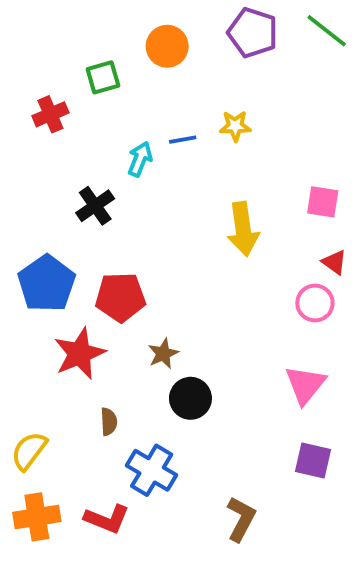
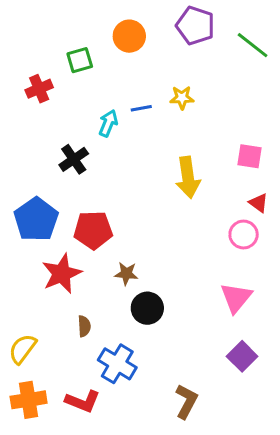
green line: (327, 31) -> (253, 45), moved
brown star: (163, 354) -> (126, 274), turned 30
purple square: (313, 461) -> (242, 356), turned 32

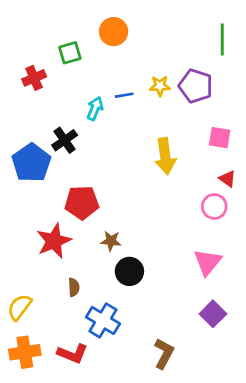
purple pentagon: (195, 26) -> (196, 86), moved
green line: (253, 45) -> (222, 40), turned 52
blue pentagon: (36, 219) -> (31, 163), moved

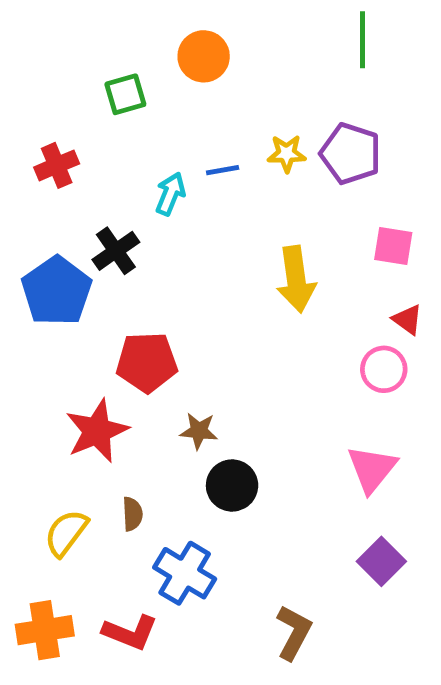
green line: (222, 40) -> (362, 40), moved
red cross: (34, 78) -> (57, 165), moved
yellow semicircle: (19, 307) -> (66, 533), moved

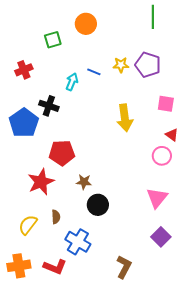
blue line: (223, 170) -> (94, 72), turned 32
black cross: (116, 251) -> (49, 106), turned -36

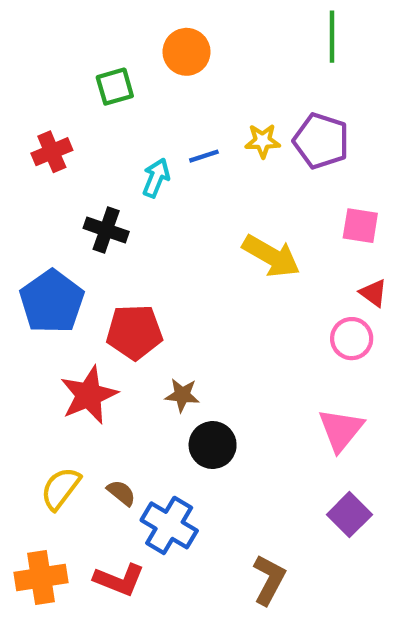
blue line: (94, 72) -> (204, 156), turned -40
yellow arrow: (125, 118) -> (271, 256), turned -52
blue pentagon: (24, 123) -> (52, 302), moved
brown semicircle: (56, 217) -> (121, 493), moved, turned -48

